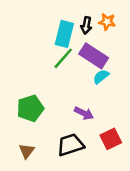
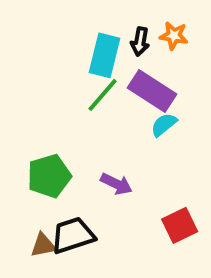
purple arrow: (84, 113) -> (116, 184), moved
black trapezoid: (70, 145) -> (73, 235), moved
brown triangle: (27, 151) -> (43, 245), turned 42

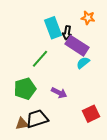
black arrow: (140, 42) -> (67, 33), moved
cyan rectangle: (105, 55) -> (53, 28), turned -35
green line: (103, 95) -> (40, 59), moved

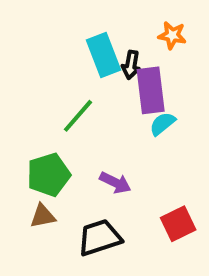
purple rectangle: (77, 46) -> (151, 90), turned 50
black trapezoid: (37, 119) -> (100, 238), moved
brown triangle: (22, 124) -> (43, 216), moved

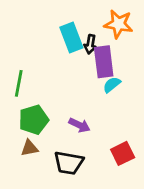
orange star: (172, 35) -> (119, 24), size x1.5
green line: (78, 116) -> (19, 83), moved, turned -30
black trapezoid: (100, 238) -> (69, 163), turned -152

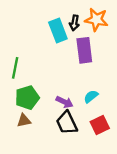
black arrow: (90, 44) -> (74, 23), moved
cyan semicircle: (112, 85) -> (91, 96), moved
black trapezoid: (69, 163) -> (67, 123), moved, turned 55

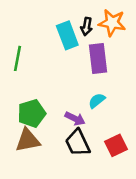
green line: (15, 68) -> (18, 58), moved
cyan semicircle: (91, 96) -> (97, 101), moved
brown triangle: (24, 121) -> (28, 140), size x1.5

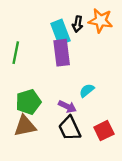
purple rectangle: (98, 58) -> (62, 53), moved

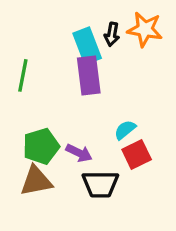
purple arrow: (67, 107) -> (79, 153), moved
black trapezoid: (70, 128) -> (100, 184), turned -65
red square: (104, 131) -> (137, 155), moved

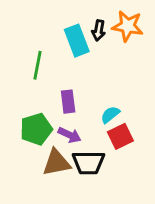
green line: (23, 75) -> (38, 65), moved
purple rectangle: (89, 75) -> (68, 102), moved, size x0.7
brown triangle: (36, 181) -> (56, 163), moved

